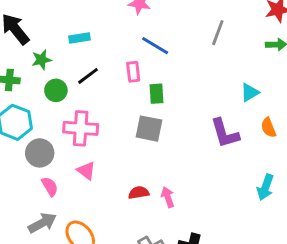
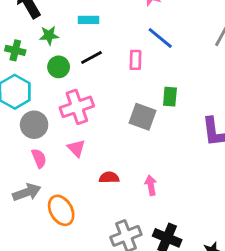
green rectangle: (156, 94) -> (170, 97), moved
pink cross: (81, 128) -> (77, 107), turned -32
red semicircle: (139, 193) -> (109, 178), moved

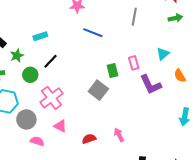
pink rectangle: (135, 60) -> (134, 63), moved
gray square: (143, 117) -> (98, 90), turned 36
pink semicircle: (39, 158) -> (37, 141), turned -32

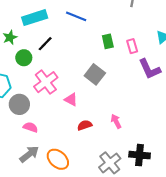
blue line: (93, 33) -> (76, 16), moved
cyan rectangle: (40, 36) -> (35, 18), size x1.6
green rectangle: (112, 70) -> (108, 41), moved
pink triangle: (60, 126) -> (71, 100), moved

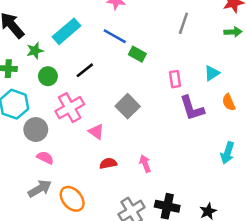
cyan rectangle: (35, 18) -> (66, 31), turned -30
green rectangle: (108, 41) -> (137, 54), moved, turned -56
black line: (45, 44) -> (85, 70), moved

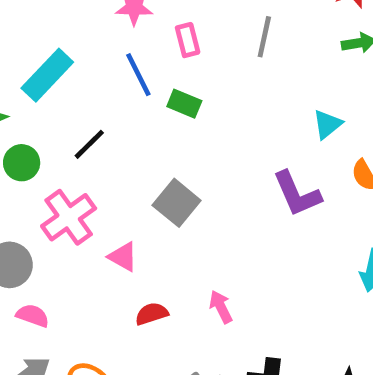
blue line: (115, 36) -> (138, 75), turned 40
pink rectangle: (175, 79) -> (188, 40), moved

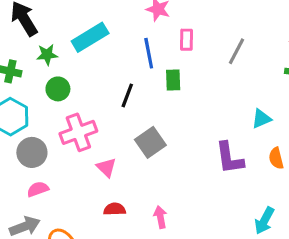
green rectangle: (184, 104) -> (173, 80), turned 50
black line: (89, 144) -> (127, 95), moved, turned -40
pink semicircle: (33, 316) -> (38, 189), turned -55

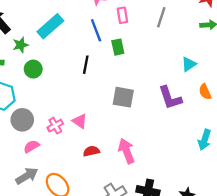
pink cross: (78, 132) -> (55, 126), moved, size x0.6
gray square: (150, 142) -> (123, 97), moved, turned -35
pink arrow: (160, 217) -> (126, 151), size x1.5

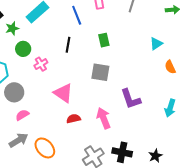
green rectangle: (118, 47) -> (104, 40), moved
purple L-shape: (170, 98) -> (131, 99), moved
pink triangle: (80, 121) -> (63, 93), size x1.5
pink cross: (55, 126) -> (41, 64), moved

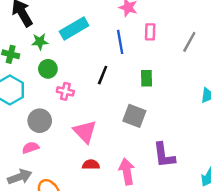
pink cross: (41, 64) -> (65, 91), turned 32
gray circle: (14, 92) -> (40, 121), moved

